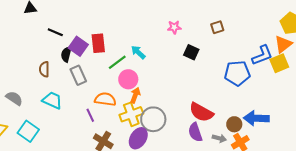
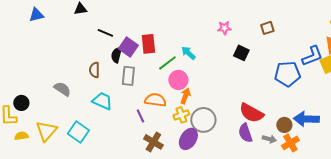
gray rectangle: (78, 75) -> (128, 76), turned 30
gray semicircle: (14, 98) -> (62, 89), moved
yellow cross: (131, 114) -> (181, 115), size x0.7

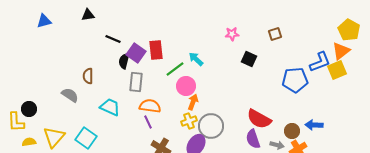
brown semicircle: (94, 70) -> (88, 76), moved
orange semicircle: (155, 100) -> (150, 106), moved
blue arrow: (306, 119) -> (314, 125), size x0.7

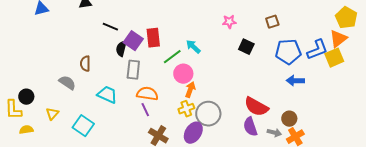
blue pentagon: (295, 80) -> (288, 52), moved
blue arrow: (314, 125) -> (295, 81), moved
yellow triangle: (54, 137) -> (52, 114), moved, size x0.6

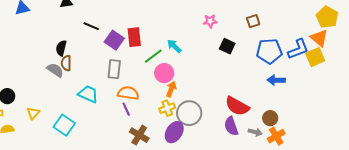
orange triangle: (338, 39) -> (319, 38), turned -42
black semicircle: (121, 49) -> (61, 48), moved
gray semicircle: (67, 83) -> (55, 70), moved

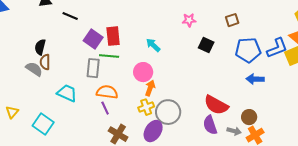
black line: (91, 26) -> (70, 16), moved
green line: (153, 56) -> (109, 56), moved, turned 42

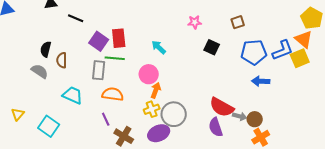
brown semicircle: (45, 62) -> (62, 60), moved
purple line: (105, 108) -> (106, 119), moved
purple ellipse: (153, 131) -> (159, 133), turned 35
gray arrow: (234, 131) -> (240, 116), moved

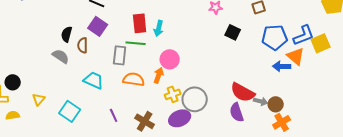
orange triangle: (304, 39) -> (296, 56), moved
purple square: (99, 41) -> (98, 26), moved
cyan arrow: (159, 47) -> (159, 28), moved, turned -119
orange arrow: (156, 90) -> (159, 75), moved
purple line: (106, 119) -> (114, 115), moved

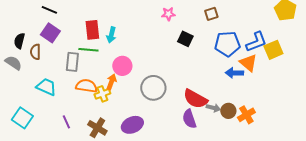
yellow cross: (173, 94) -> (102, 94), moved
gray circle: (195, 99) -> (153, 88), moved
orange cross: (282, 122) -> (246, 115), moved

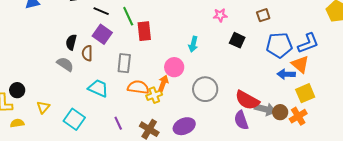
cyan arrow: (111, 35) -> (193, 44), moved
green line: (88, 50) -> (128, 16), moved, turned 60
yellow square: (273, 50) -> (305, 93), moved
gray arrow: (213, 108) -> (265, 109), size x1.5

